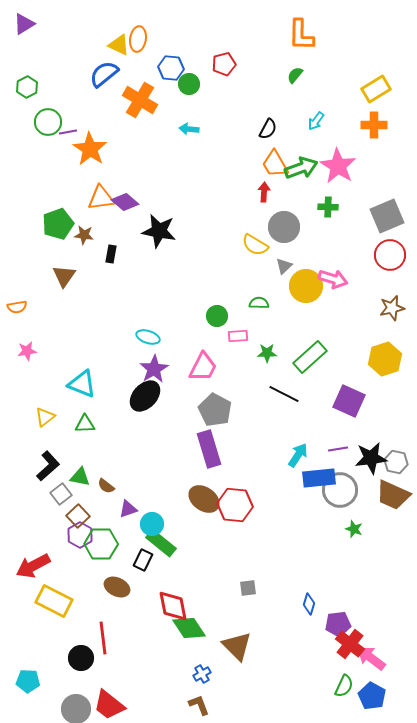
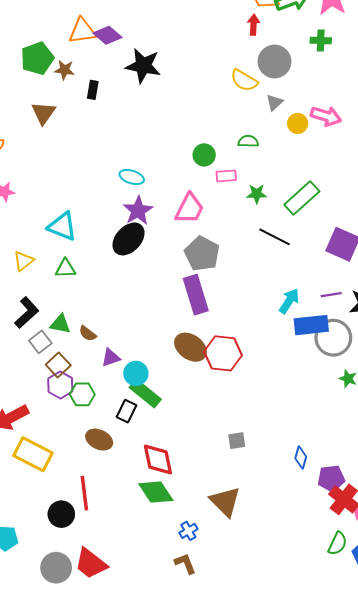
yellow circle: (306, 286) -> (298, 123), size x0.6
green hexagon: (101, 544) -> (82, 394), size x0.7
green diamond: (189, 628) -> (156, 492), moved

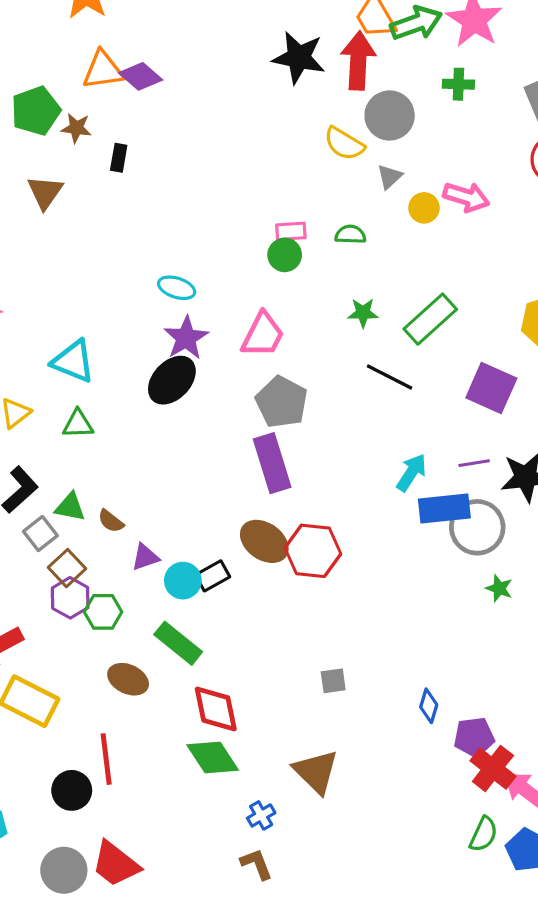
red arrow: (254, 25) -> (358, 61), size x1.8
black star: (143, 66) -> (299, 58), moved
pink rectangle: (226, 176) -> (291, 231), moved
green rectangle: (145, 393) -> (178, 643), moved
black rectangle: (126, 411) -> (213, 576), moved, turned 35

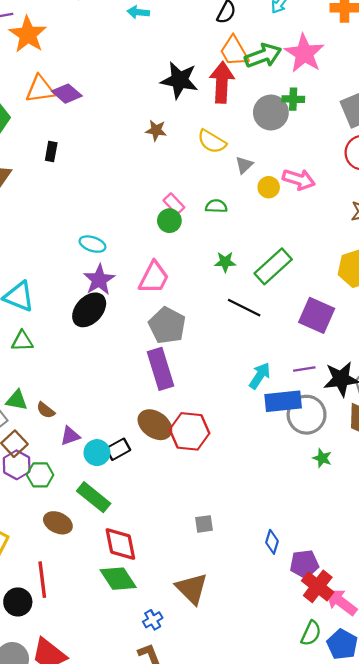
gray circle: (390, 115) -> (271, 113), moved
brown star: (76, 128) -> (156, 130), moved
pink rectangle: (291, 231) -> (174, 204), turned 50

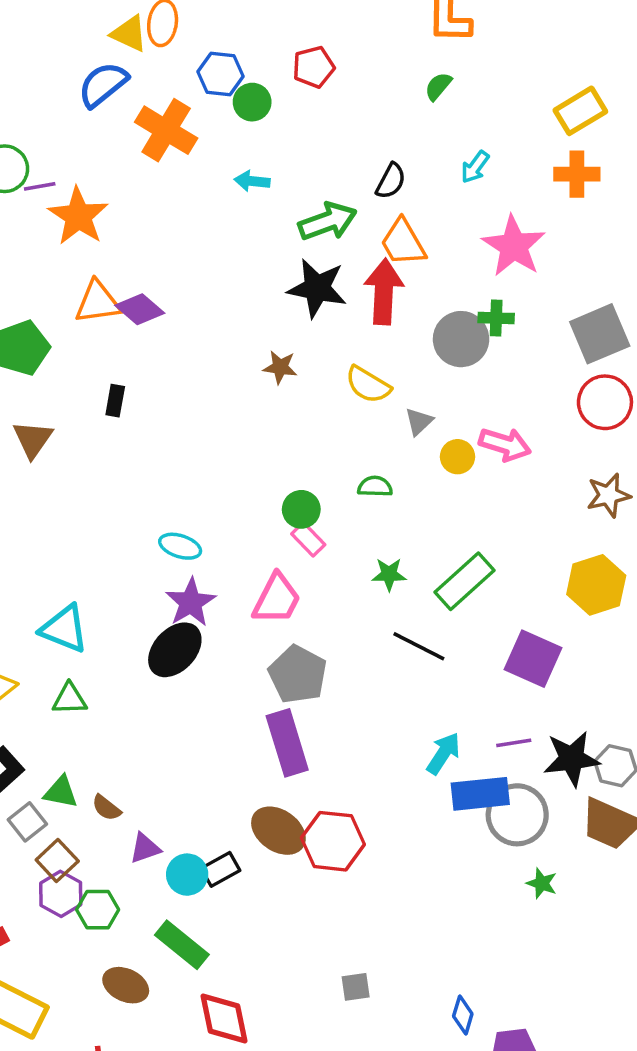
green arrow: (263, 56) -> (328, 221), moved
pink rectangle: (174, 204) -> (308, 539), moved

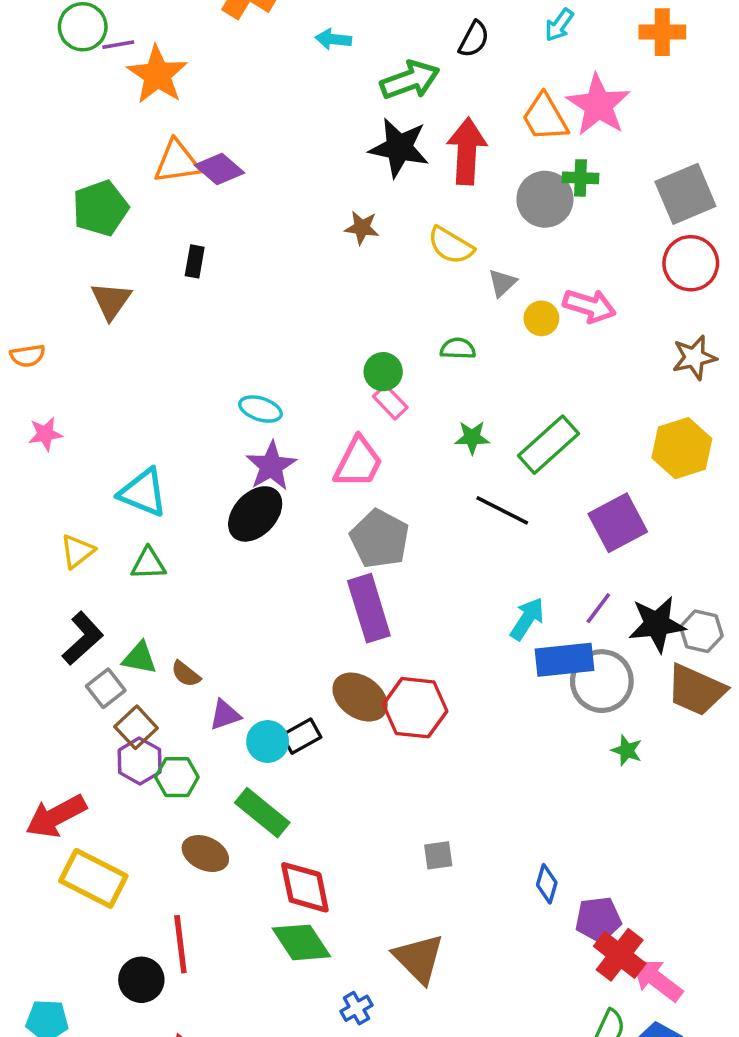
orange trapezoid: (403, 243) -> (545, 117), moved
purple square: (533, 659) -> (618, 523), turned 38
purple line: (514, 743) -> (598, 608), turned -44

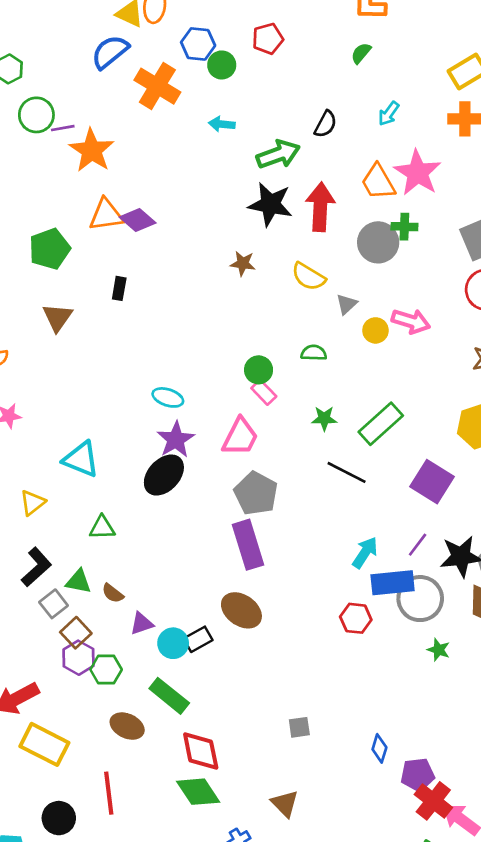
purple square: (618, 523) -> (432, 482), turned -30
green triangle: (148, 564) -> (102, 528), moved
red hexagon: (415, 708) -> (356, 618), moved, size x0.7
brown triangle: (419, 958) -> (285, 804), size x0.7
black circle: (141, 980) -> (59, 818), moved

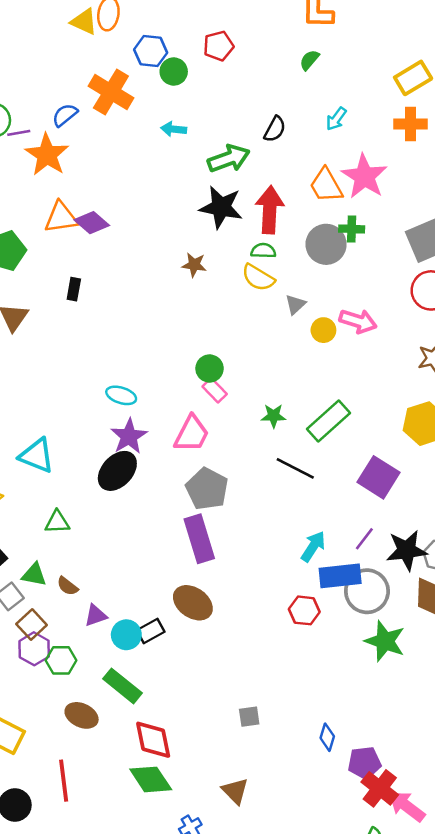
blue semicircle: (110, 52) -> (65, 115), moved, size x0.7
green semicircle: (314, 353) -> (263, 251), moved
green star: (439, 650) -> (385, 641), size x1.8

